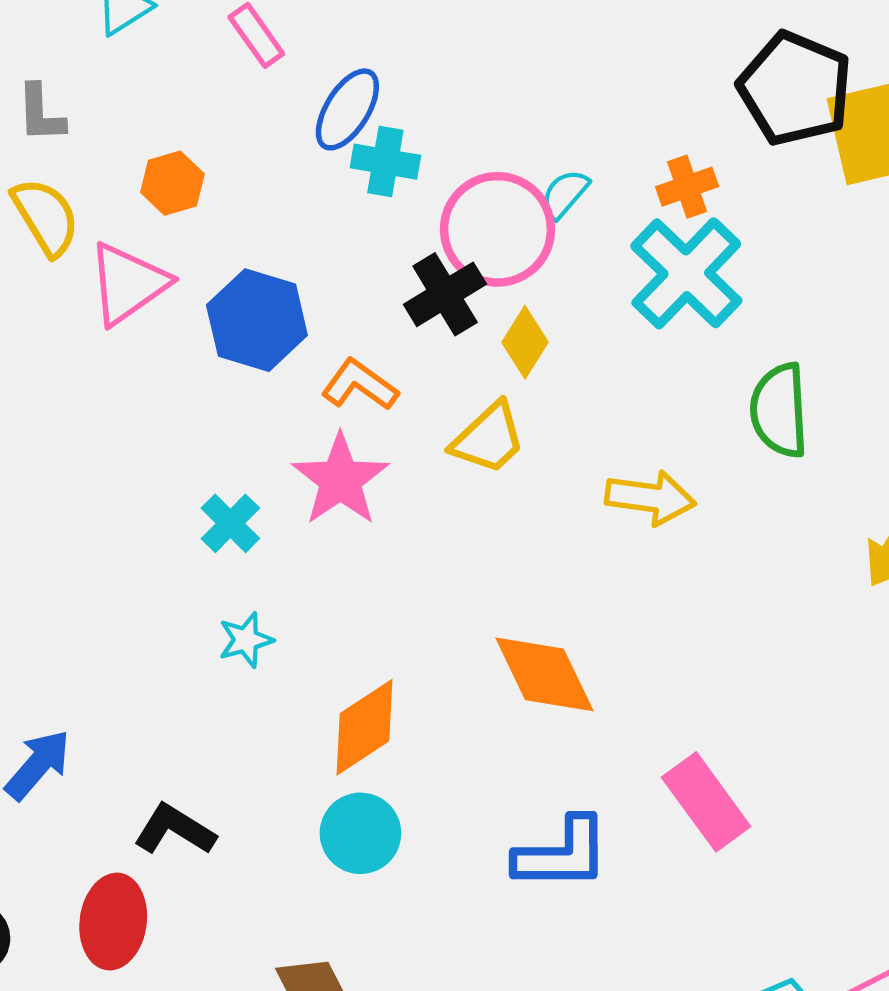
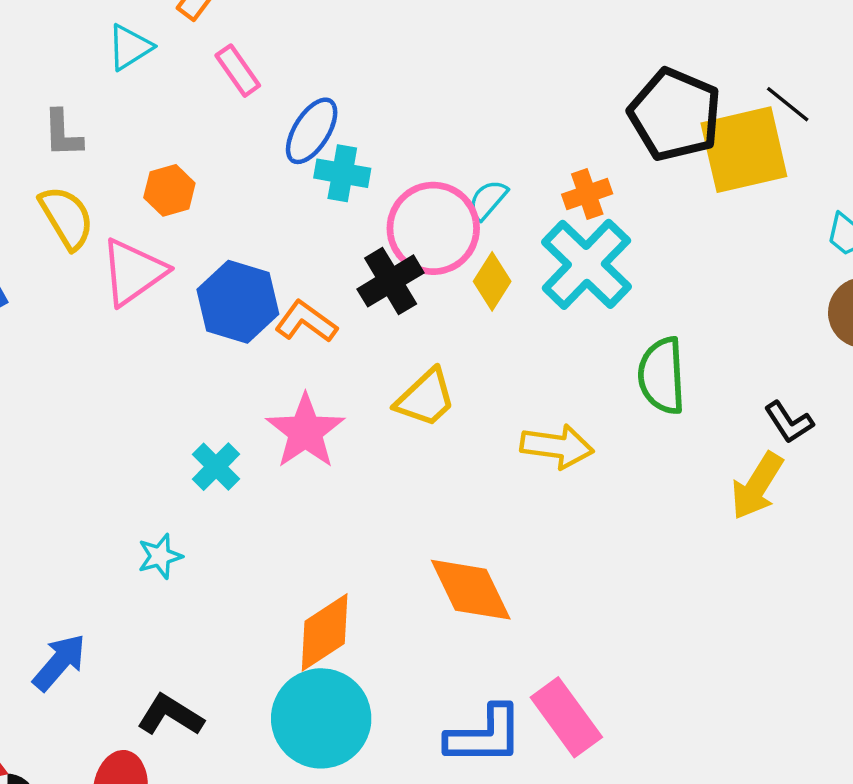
yellow diamond: (525, 342) -> (492, 281), moved
orange L-shape: (360, 385) -> (306, 322), moved
cyan star: (246, 640) -> (160, 556), moved
pink rectangle: (706, 802) -> (566, 717), moved
cyan circle: (360, 833) -> (321, 718), size x1.5

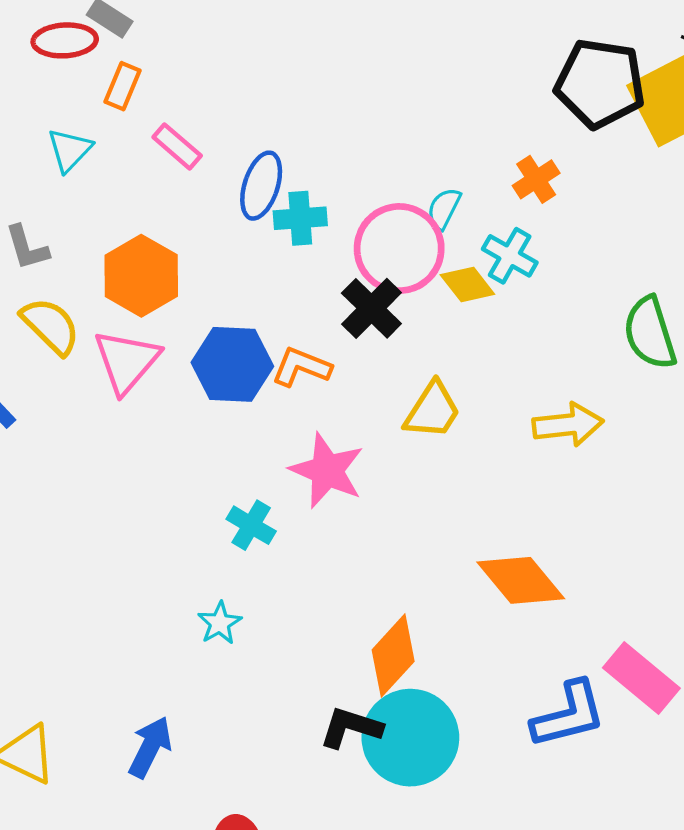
orange hexagon: (169, 190) -> (141, 276), size x1.6
cyan cross: (586, 264) -> (510, 256), moved, size x0.6
yellow diamond: (492, 281) -> (467, 285), turned -56
black L-shape: (170, 715) -> (351, 728), moved

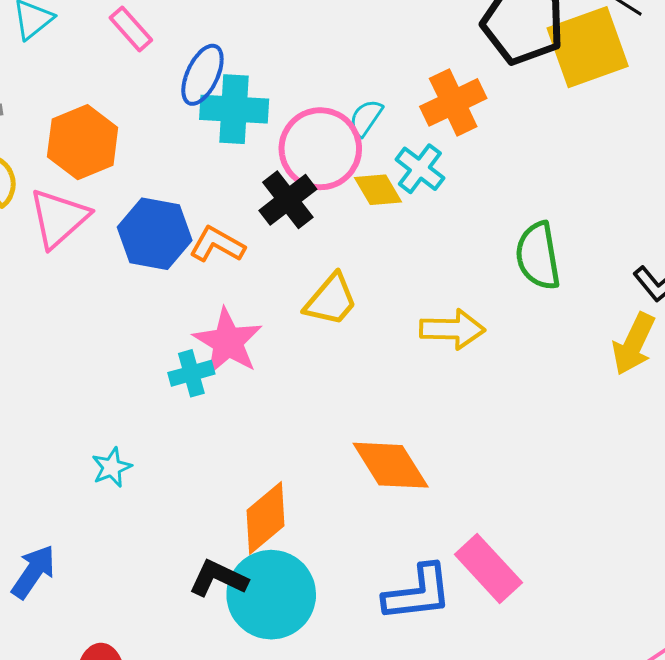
orange cross: (536, 179) -> (453, 102), size x1.5
cyan cross: (300, 218) -> (234, 109), size x1.4
cyan cross: (251, 525) -> (191, 373), moved, turned 36

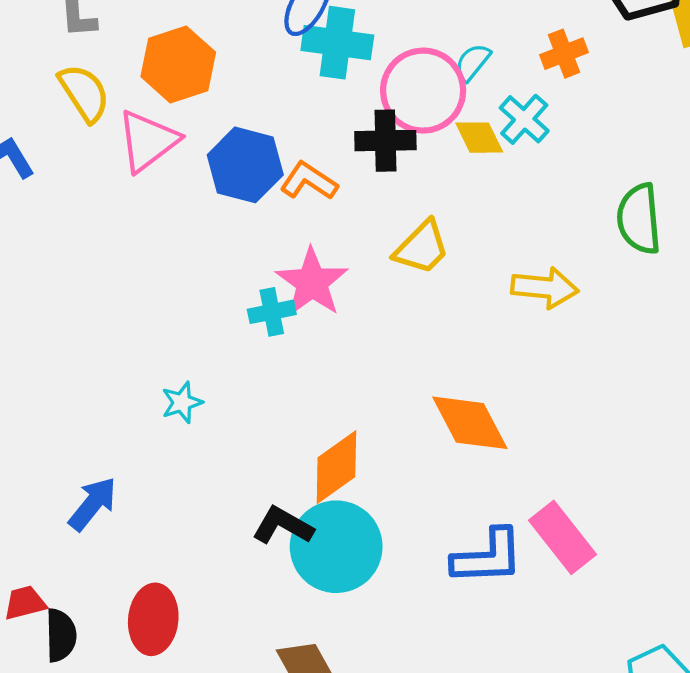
orange cross: (453, 102) -> (564, 54), size x0.7
black cross: (288, 200) -> (385, 141), turned 32

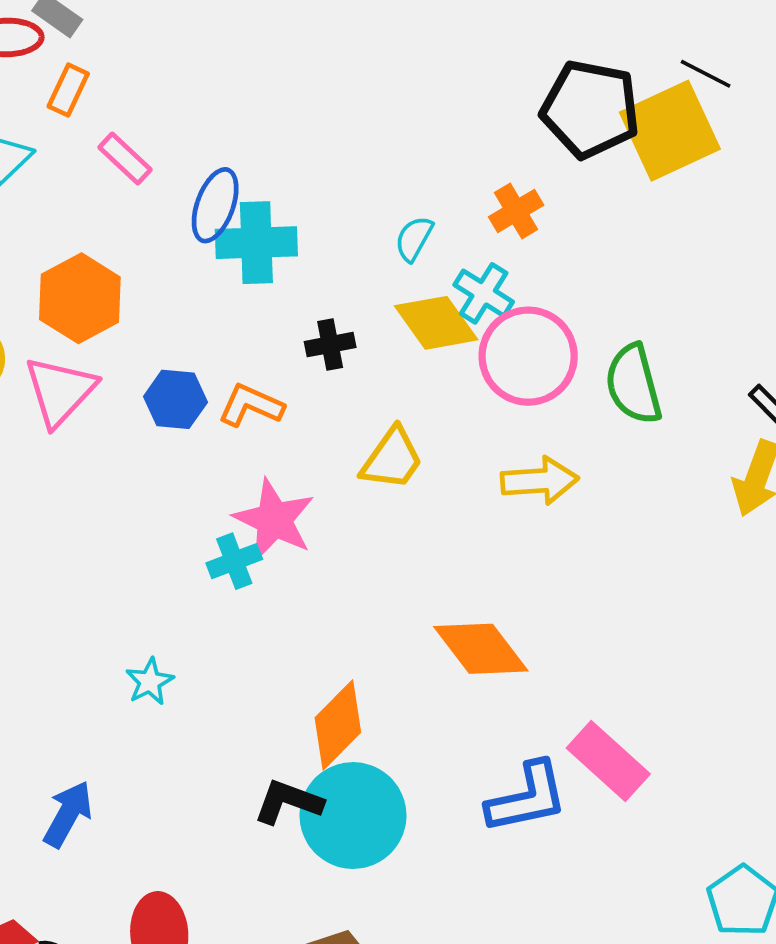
pink circle: (423, 91) -> (528, 356), moved
yellow diamond: (479, 138) -> (436, 323), size x1.4
black cross: (385, 141) -> (330, 345), size x0.7
blue hexagon: (245, 165) -> (175, 399), size x0.7

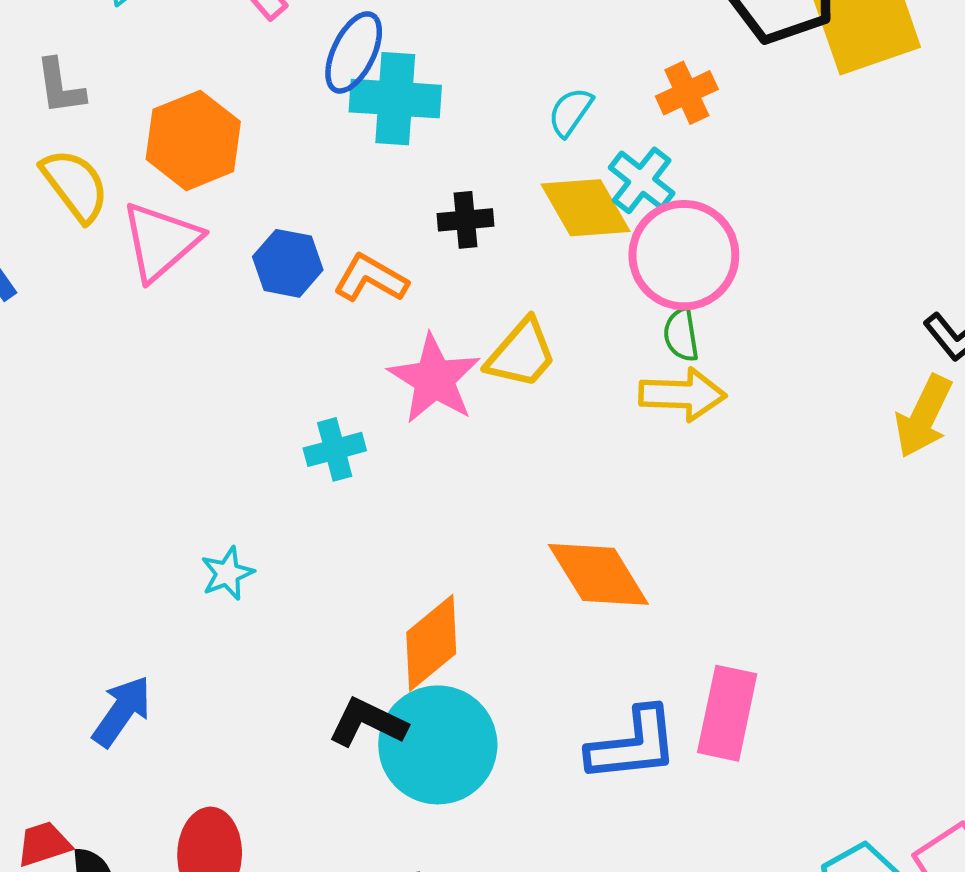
green semicircle: (633, 384) -> (681, 335), moved, size x0.6
pink star: (274, 520) -> (434, 379), moved
pink rectangle: (608, 761) -> (727, 713), turned 54

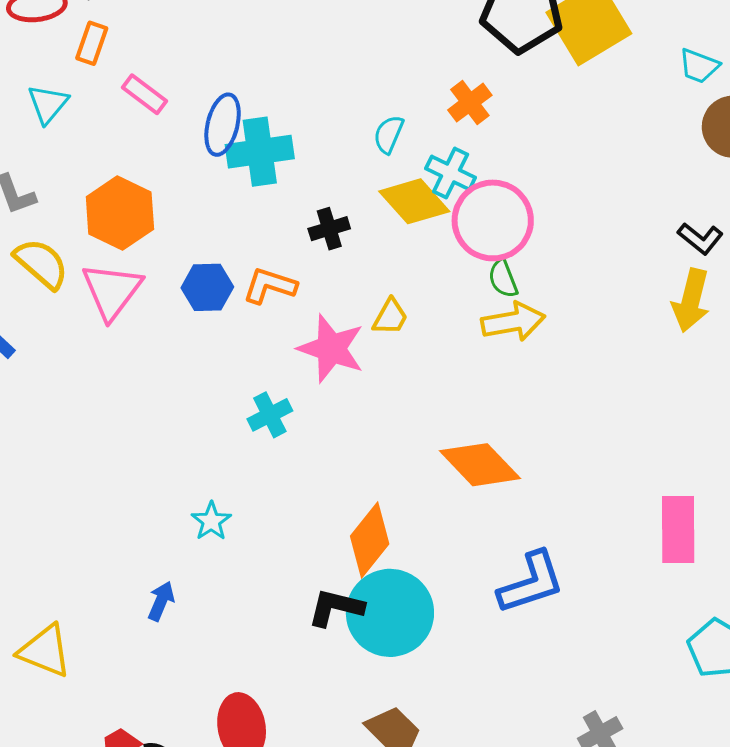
yellow trapezoid: (521, 354) -> (390, 317), size x0.7
blue arrow: (122, 711) -> (161, 601), moved, size x0.7
pink rectangle: (727, 713) -> (678, 529), moved

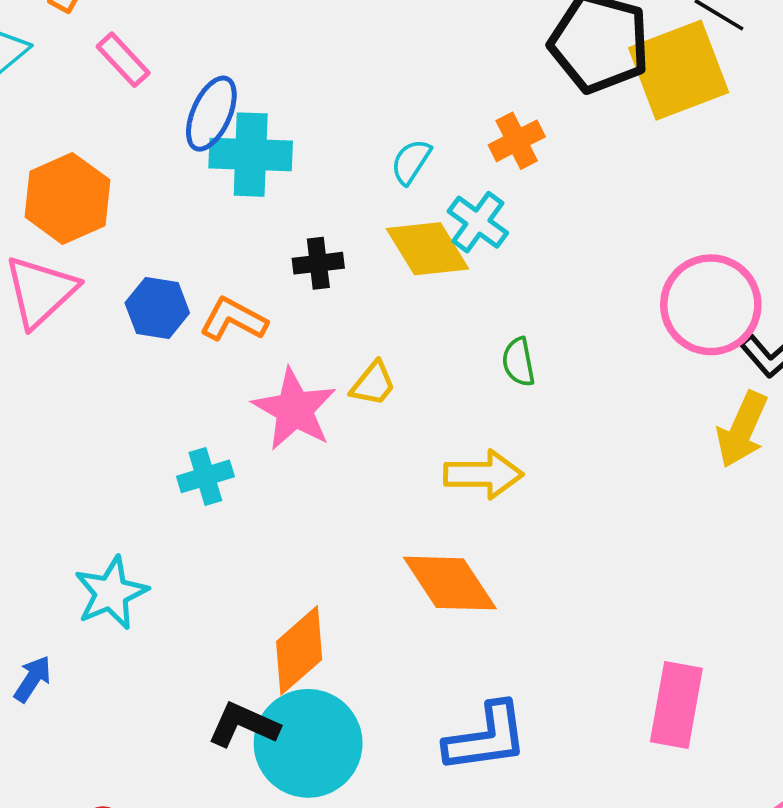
pink circle: (493, 220) -> (711, 305), moved
yellow arrow: (513, 322) -> (483, 474), moved
cyan star: (211, 521) -> (111, 593), size x1.5

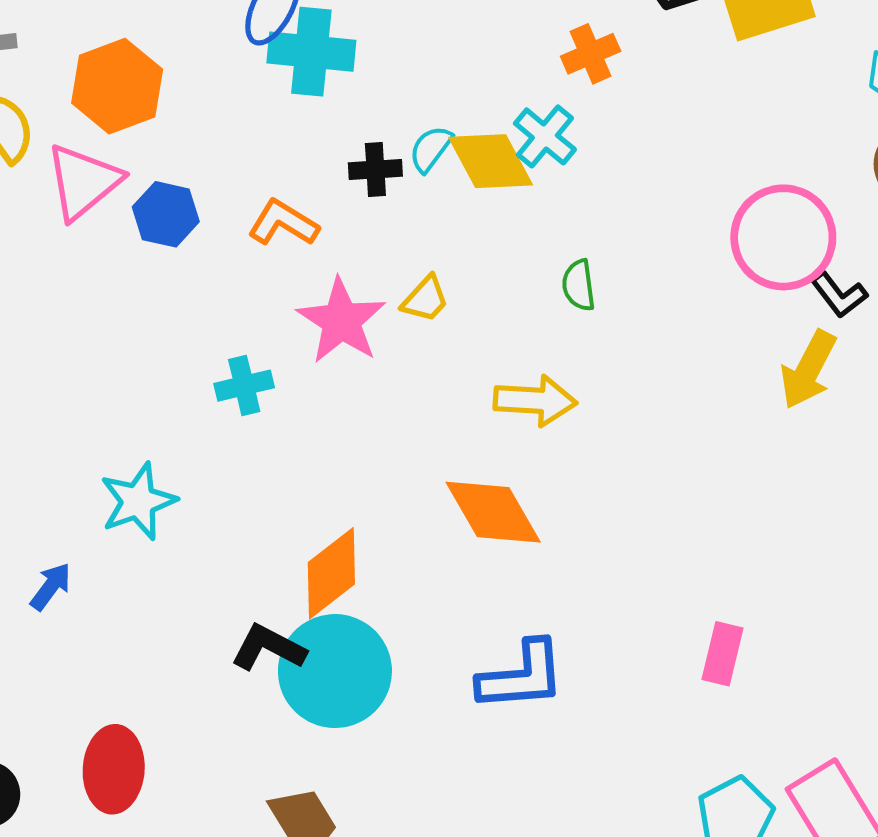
cyan semicircle: (411, 162) -> (431, 149), moved
blue hexagon: (157, 308) -> (166, 214), moved
pink rectangle: (676, 705) -> (722, 654), size x0.7

